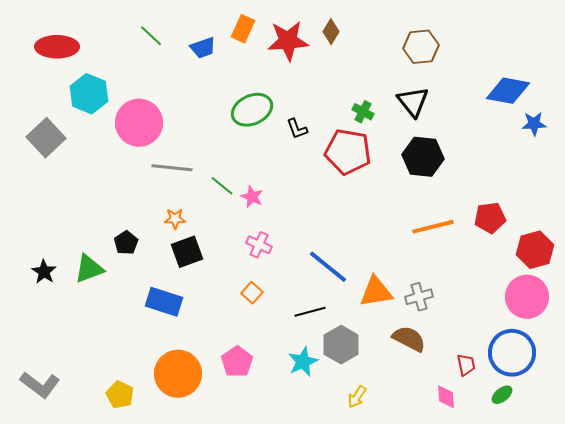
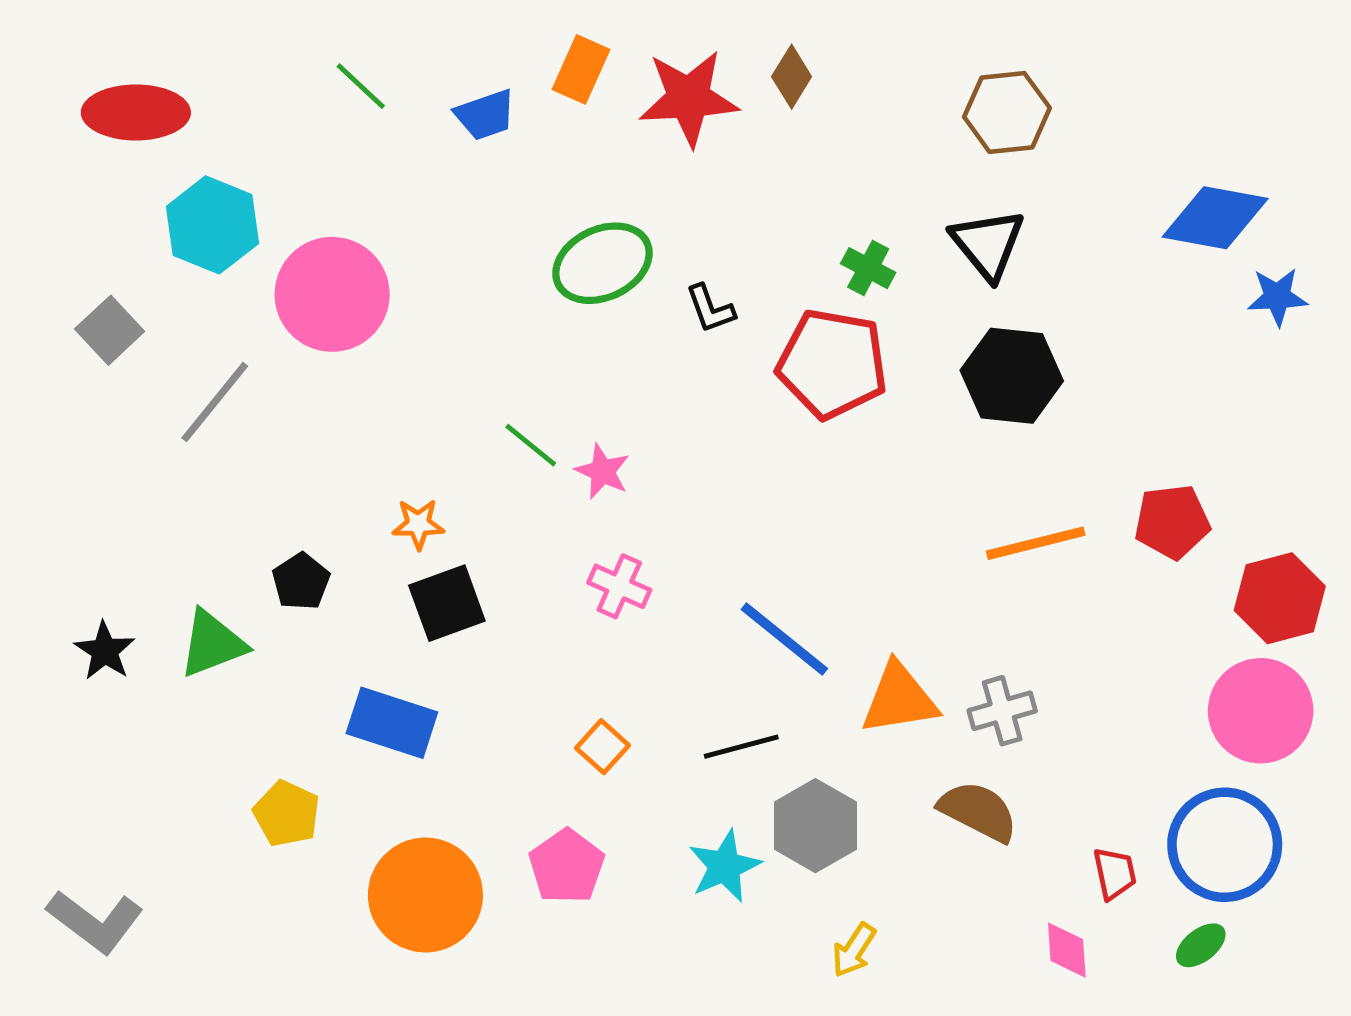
gray square: (46, 138) -> (110, 330), size x0.7
gray line: (172, 168) -> (215, 402), moved, turned -57
orange square: (252, 293) -> (603, 747), moved
yellow pentagon: (120, 395) -> (287, 814), moved

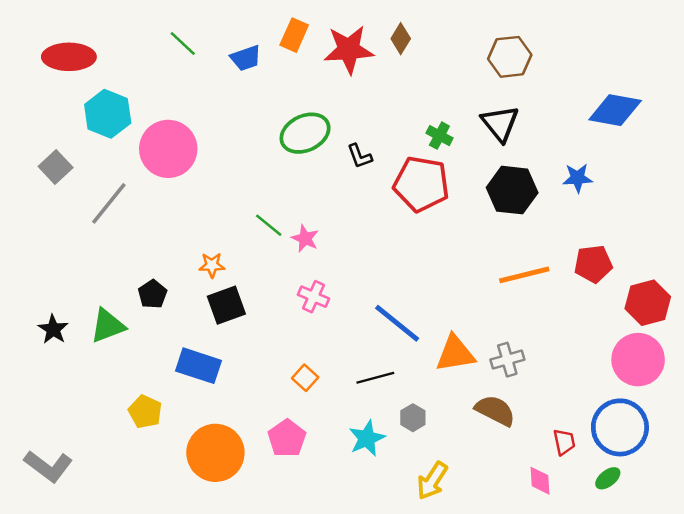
blue star: (1277, 297) -> (578, 178), moved
gray hexagon: (815, 826) -> (413, 418), size x0.6
yellow arrow: (854, 950) -> (432, 481), size x1.4

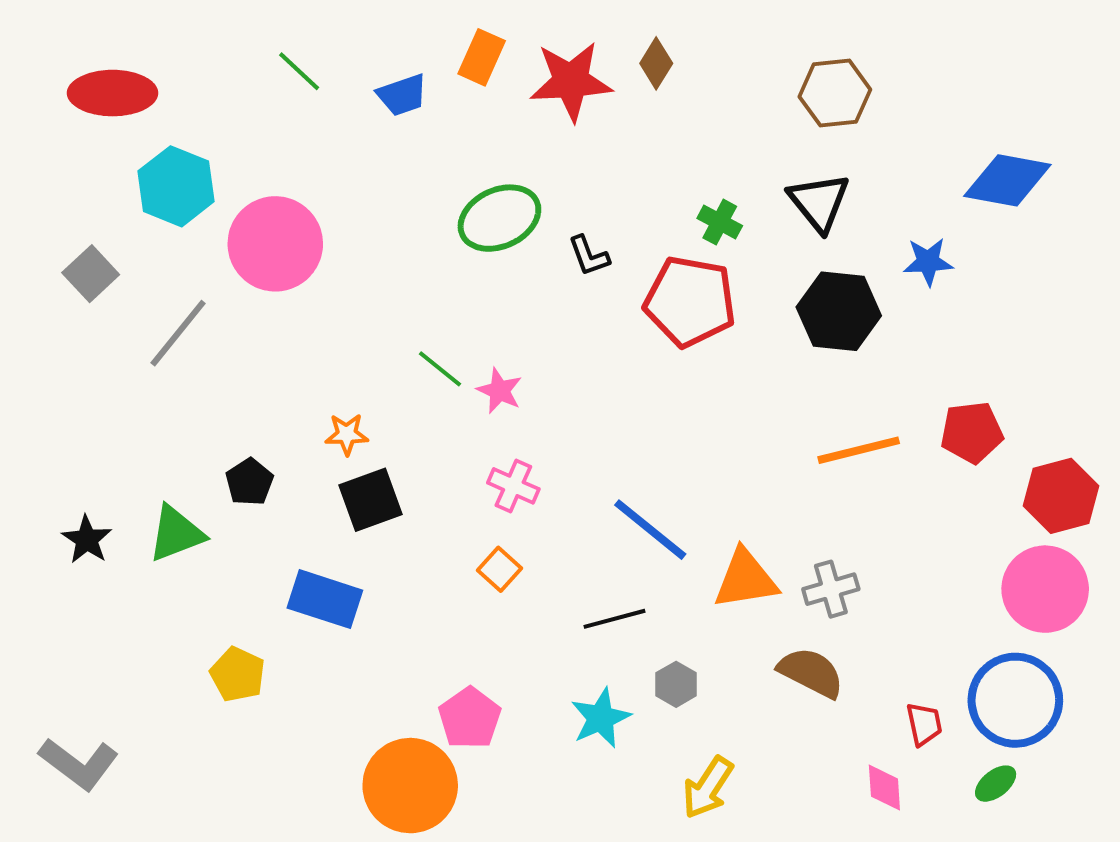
blue star: (578, 178) -> (928, 262), moved
orange square: (305, 378) -> (499, 569), moved
orange circle: (215, 453) -> (410, 786), moved

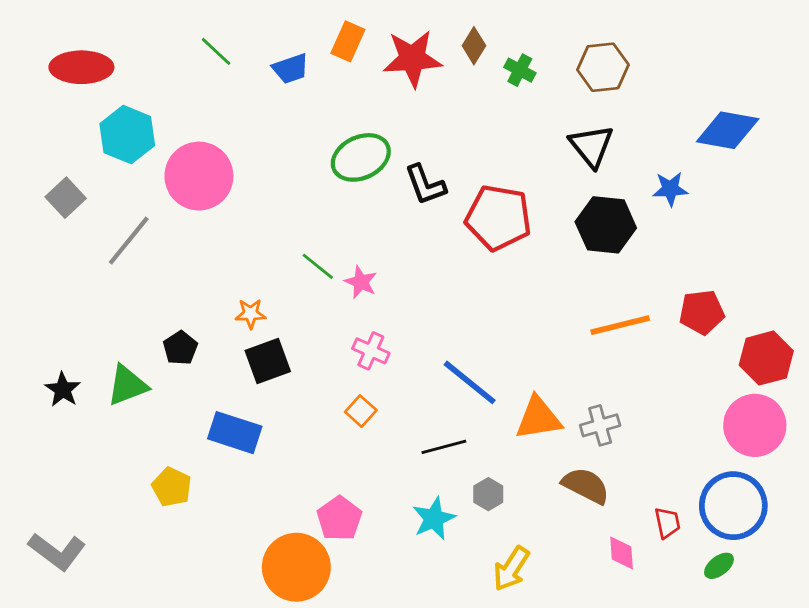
green cross: (720, 222) -> (520, 70), moved
black L-shape: (589, 256) -> (425, 185), size x1.4
pink diamond: (884, 788) -> (622, 553), moved

